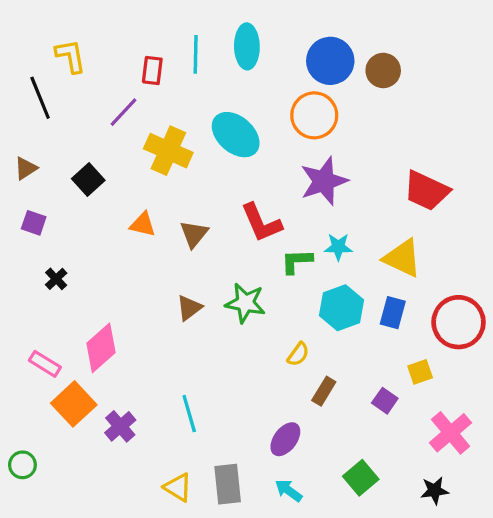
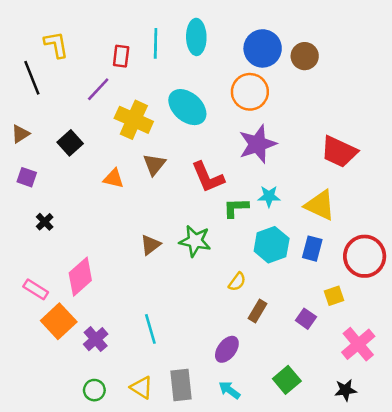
brown triangle: (194, 234) -> (154, 164), moved
green circle: (22, 465) -> (94, 390), moved

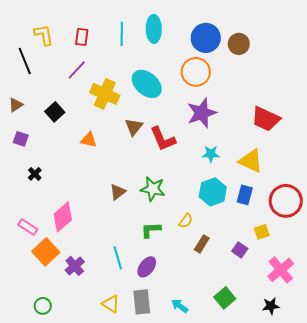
red rectangle: (121, 56) -> (82, 37), moved
brown triangle: (154, 164) -> (134, 127), moved
green L-shape: (236, 208) -> (151, 230), moved
purple ellipse: (227, 349) -> (147, 267), moved
green circle: (94, 390) -> (43, 306), moved

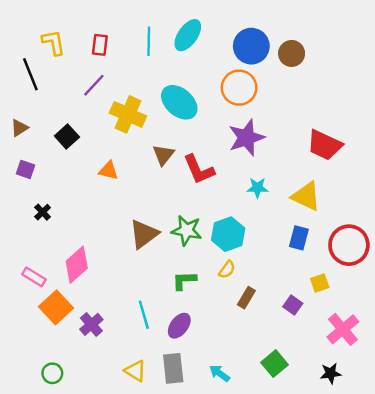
cyan ellipse: (154, 29) -> (188, 35), turned 36
brown triangle: (118, 192) -> (144, 234), size x1.5
cyan hexagon: (213, 192) -> (228, 234), moved

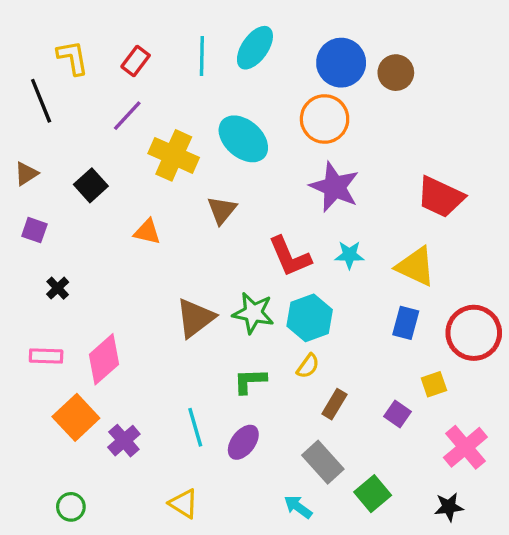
red rectangle: (100, 45) -> (136, 61), turned 30
purple star: (246, 138) -> (334, 187), turned -30
red L-shape: (199, 169) -> (290, 257), moved
pink rectangle: (34, 277) -> (46, 356), moved, turned -30
gray rectangle: (173, 368) -> (323, 462), moved, turned -36

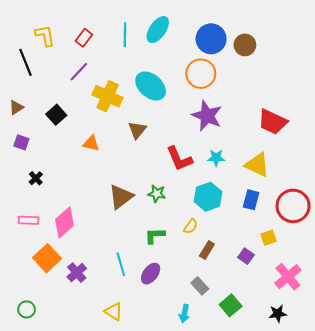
green star: (253, 313) -> (157, 194), size x0.7
cyan hexagon: (310, 318) -> (208, 197), moved
gray rectangle: (323, 462) -> (200, 286), size x0.7
green circle: (71, 507) -> (27, 309), moved
cyan arrow: (298, 507) -> (184, 314), turned -114

